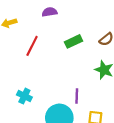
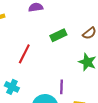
red line: (32, 46) -> (24, 54), moved

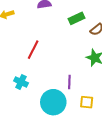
green rectangle: (58, 35) -> (77, 18), moved

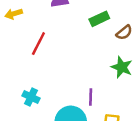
red line: (33, 50) -> (38, 44), moved

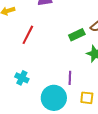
green rectangle: (99, 19) -> (77, 35), moved

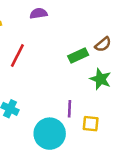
yellow square: (87, 98) -> (91, 124), moved

